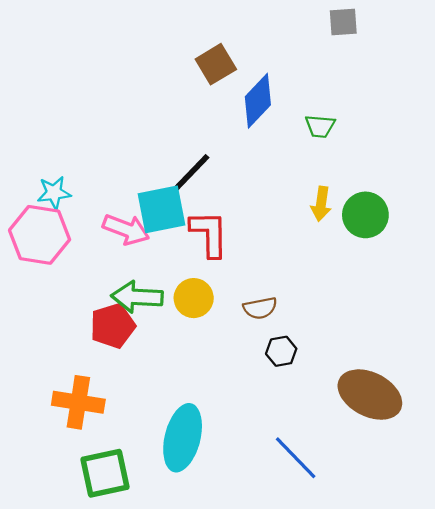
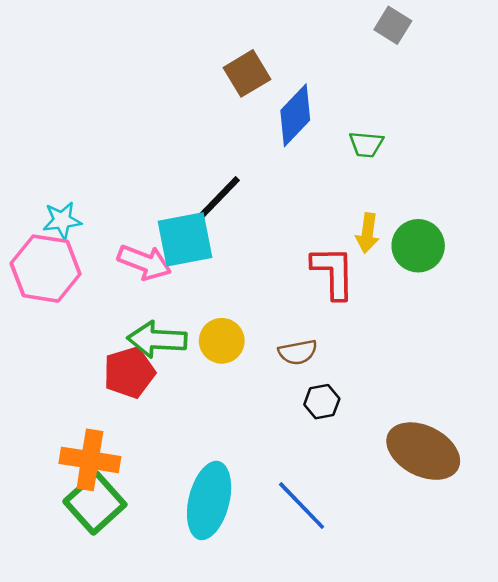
gray square: (343, 22) -> (393, 25), turned 36
red L-shape: (209, 234) -> (333, 272), moved
blue line: (296, 458) -> (302, 506), moved
green square: (105, 473) -> (95, 503), moved, turned -30

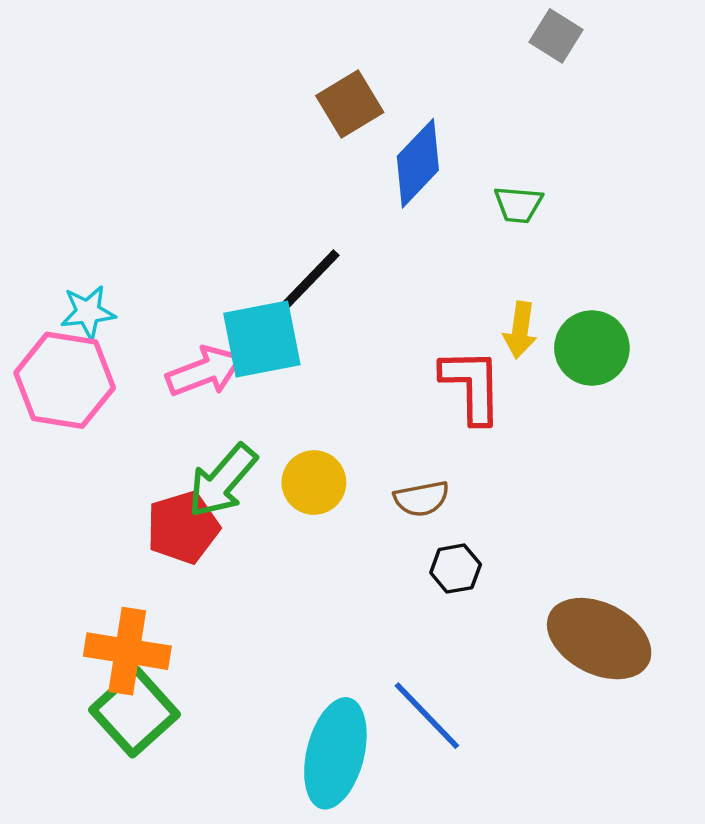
pink arrow: (144, 262) -> (204, 371), turned -42
green arrow: (157, 340) -> (222, 481), turned -52
cyan ellipse: (209, 500) -> (335, 753), moved

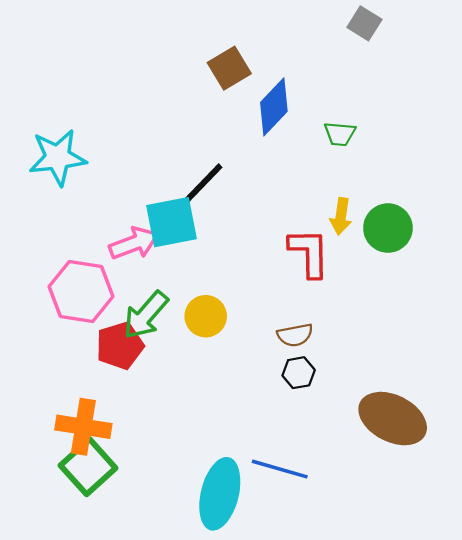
cyan star: (88, 312) -> (58, 157), moved, size x1.6
pink hexagon: (65, 380) -> (81, 292), moved
brown semicircle: (422, 499) -> (295, 335), moved
blue line: (427, 716) -> (280, 469), turned -30

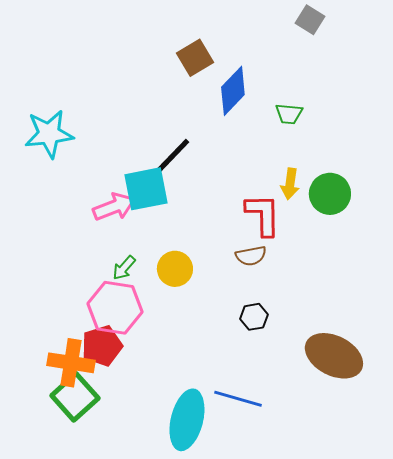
pink hexagon: (81, 292) -> (115, 308), moved
green arrow: (146, 315) -> (124, 268), size x0.6
brown semicircle: (295, 335) -> (251, 256), moved
red pentagon: (120, 346) -> (102, 346), moved

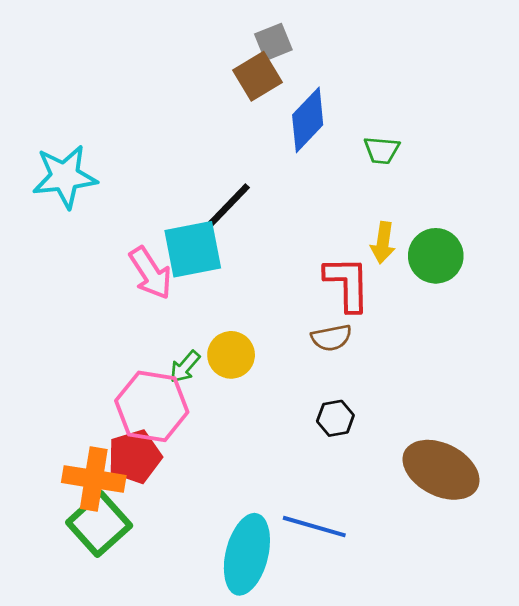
gray square: (310, 20) -> (273, 42), moved, turned 36
pink arrow: (114, 207) -> (151, 273), turned 78
green arrow: (124, 268) -> (185, 367), moved

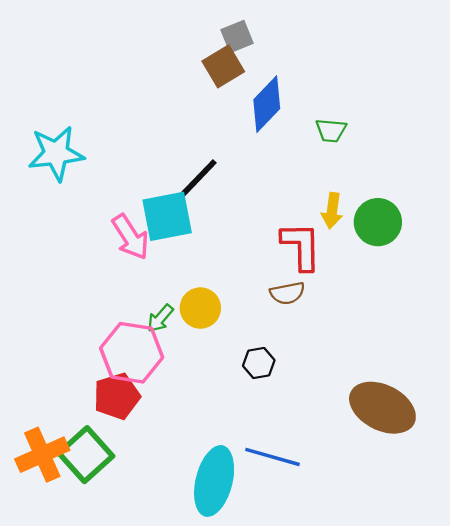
black hexagon: (335, 418) -> (259, 363), moved
orange cross: (94, 479) -> (42, 455), moved, turned -33

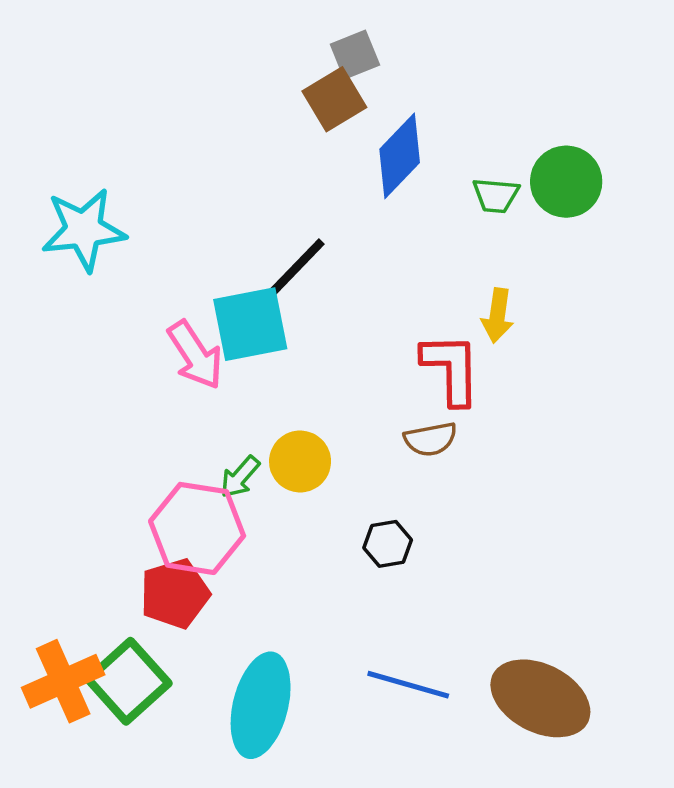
green circle: (378, 222) -> (566, 182), moved
brown ellipse: (382, 408) -> (540, 698), moved
cyan ellipse: (214, 481) -> (261, 705), moved

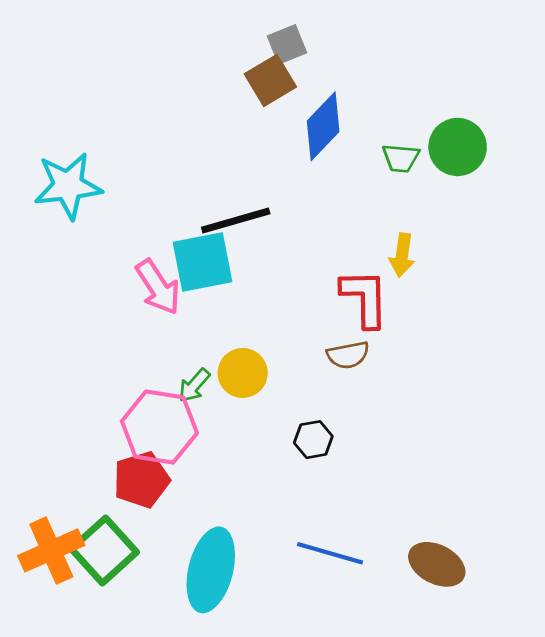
black line: (291, 273) -> (236, 220), turned 30
brown ellipse: (540, 698) -> (437, 564), size x0.7

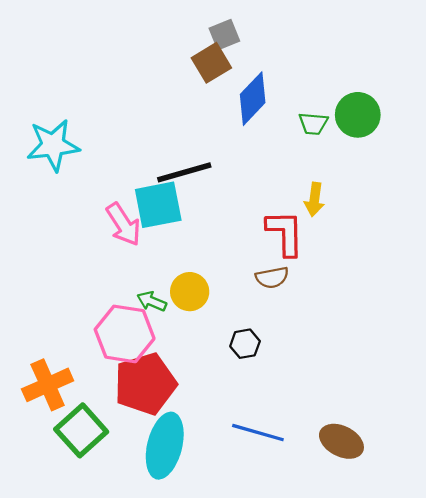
green arrow: (194, 385) -> (152, 301), turned 72
red pentagon: (141, 480) -> (145, 384), moved, size x1.4
orange cross: (51, 550) -> (48, 385), moved

